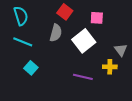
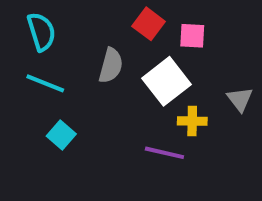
red square: (65, 12) -> (149, 24), moved
yellow cross: (110, 67) -> (192, 121), moved

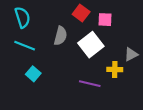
gray triangle: (240, 99) -> (131, 54), turned 40
yellow cross: (192, 121) -> (115, 70), moved

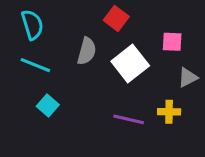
pink square: (105, 20) -> (172, 42), moved
yellow cross: (115, 70) -> (169, 112), moved

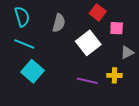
red square: (116, 18) -> (98, 12), moved
gray semicircle: (87, 51) -> (59, 23), moved
cyan square: (48, 105) -> (33, 71), size x1.5

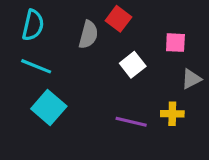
red square: (98, 12) -> (118, 19), moved
cyan semicircle: (22, 17) -> (33, 25), turned 30
white square: (88, 43) -> (133, 65), size x0.7

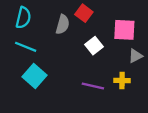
pink square: (175, 43) -> (124, 30), size x1.5

